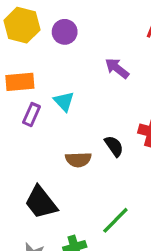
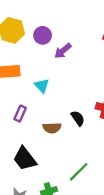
purple arrow: (117, 68) -> (63, 51), moved, turned -78
purple rectangle: (31, 115) -> (20, 114), moved

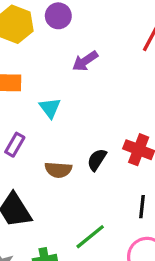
purple circle: (43, 35) -> (58, 16), moved
black semicircle: (78, 118) -> (97, 160), turned -119

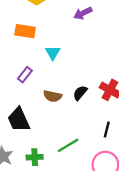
purple arrow: (85, 61) -> (83, 13), moved

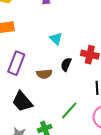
cyan triangle: (53, 53) -> (56, 39), moved
purple rectangle: (25, 75) -> (16, 63), size x1.6

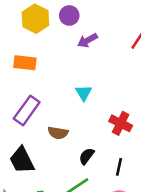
black semicircle: (66, 64) -> (87, 156), moved

